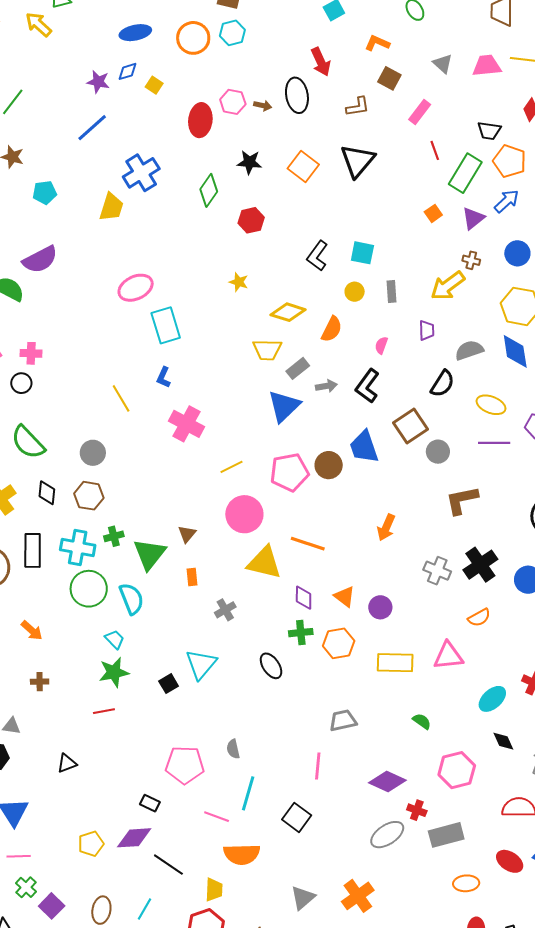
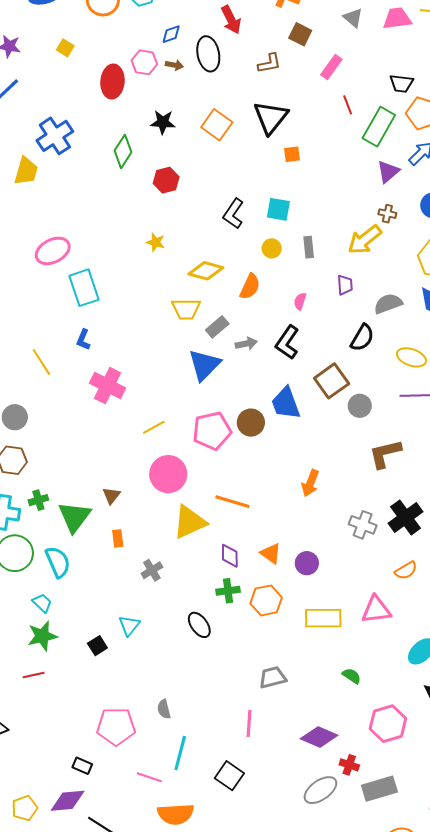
blue diamond: (127, 71) -> (171, 34), moved
orange square: (433, 213) -> (292, 154), moved, turned 30
yellow triangle: (264, 563) -> (190, 522), turned -36
cyan triangle: (201, 664) -> (129, 625), size x0.7

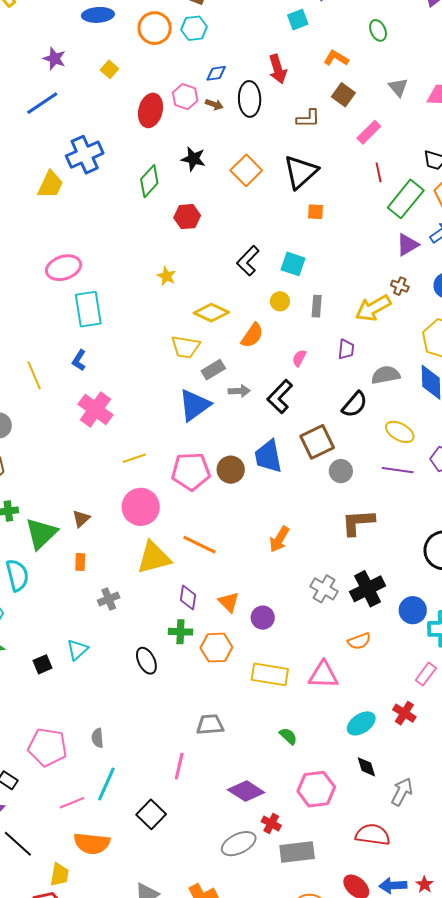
pink line: (149, 777) -> (72, 803), turned -50

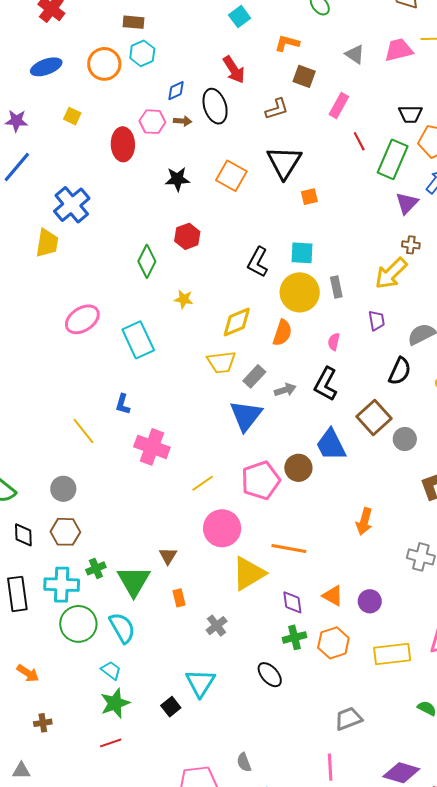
green diamond: (149, 181) -> (147, 261), moved
yellow circle: (280, 301) -> (300, 292), size x2.0
cyan rectangle: (88, 309) -> (138, 340), moved
yellow diamond: (211, 313) -> (237, 322), turned -32
cyan triangle: (77, 650) -> (200, 683), size x1.4

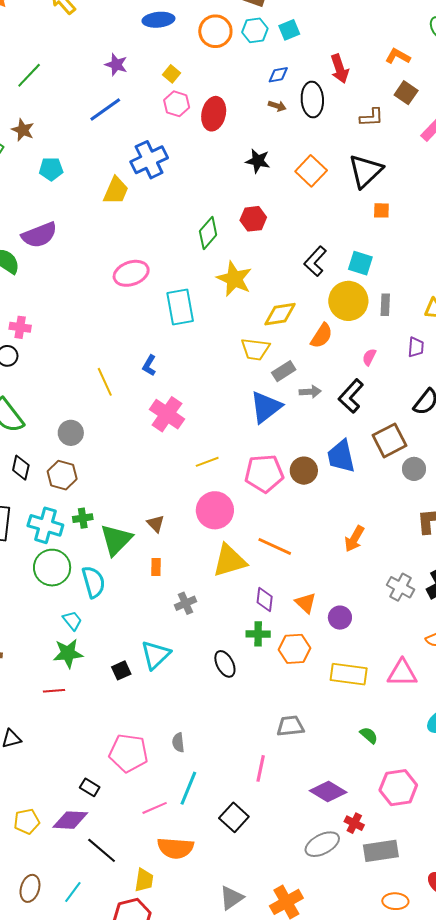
cyan square: (240, 17) -> (289, 30), moved
pink hexagon: (152, 122) -> (177, 104), moved
yellow star: (184, 299) -> (234, 279), size x1.8
brown triangle: (168, 556) -> (156, 524), turned -30

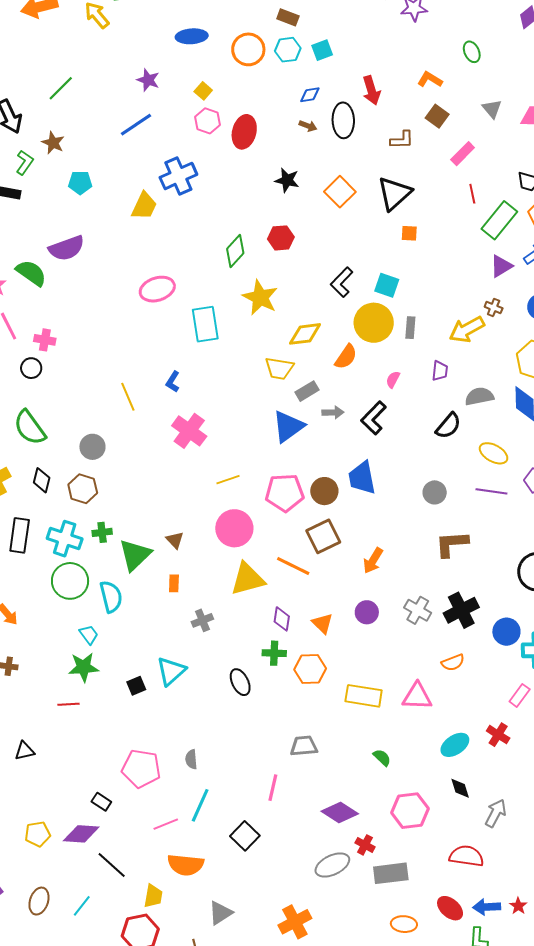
brown square: (390, 440) -> (323, 536), moved
purple circle: (340, 618) -> (367, 612), moved
gray triangle: (231, 898) -> (220, 913), moved

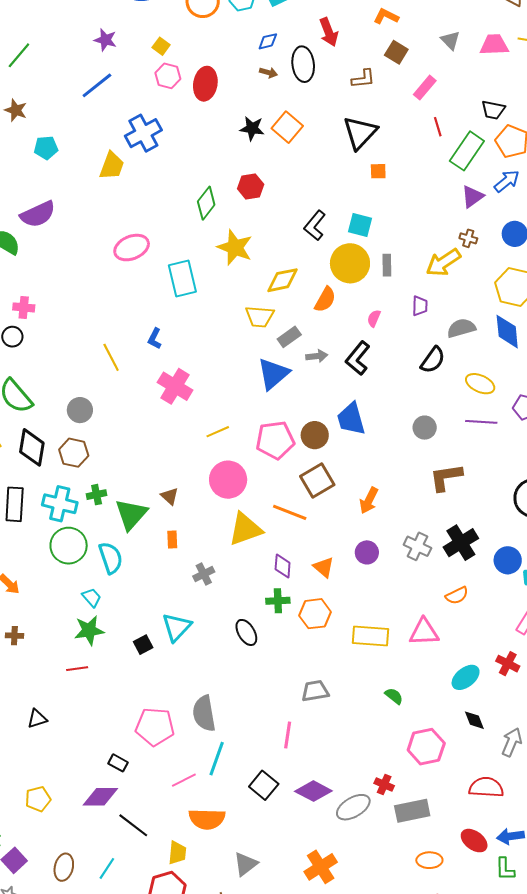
orange square: (340, 192) -> (287, 127), moved
black diamond: (42, 480) -> (32, 447), size x1.5
gray semicircle: (191, 759) -> (204, 713), size x1.8
purple diamond: (340, 813) -> (313, 791), moved
yellow pentagon: (38, 834) -> (38, 799), moved

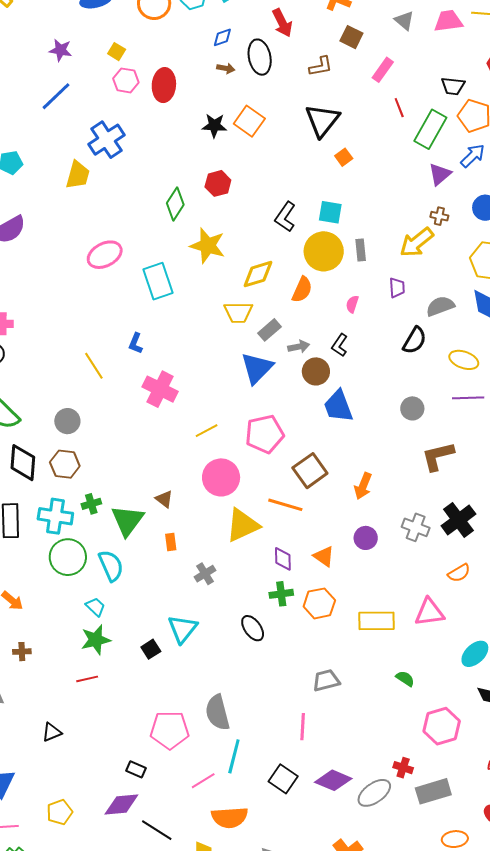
orange square: (378, 171) -> (344, 157), turned -30
black L-shape: (358, 358) -> (340, 345), size x0.7
brown circle: (315, 435) -> (316, 371), moved

